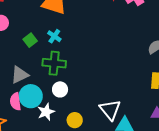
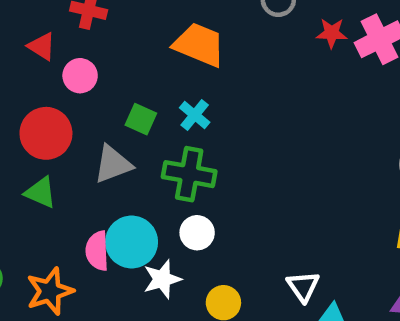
green square: (30, 40) -> (141, 119), turned -32
gray triangle: (20, 75) -> (113, 164), moved
white triangle: (110, 110) -> (303, 286), size x0.7

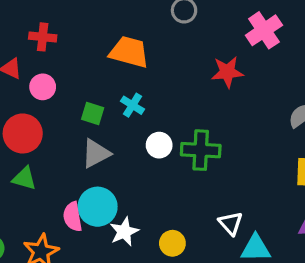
red star: (332, 33) -> (227, 72), moved, size x1.4
gray triangle: (113, 164) -> (96, 153), moved
green cross: (189, 174) -> (201, 150), moved
white circle: (197, 233) -> (159, 145), moved

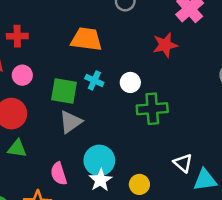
green square: (93, 113) -> (64, 91), size x1.5
white circle: (159, 145) -> (130, 82), moved
cyan circle: (98, 207) -> (99, 160), moved

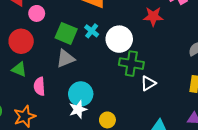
white circle: (130, 82) -> (119, 39), size x1.6
white triangle: (183, 163) -> (148, 83), moved, turned 35
pink semicircle: (59, 174) -> (39, 86), moved

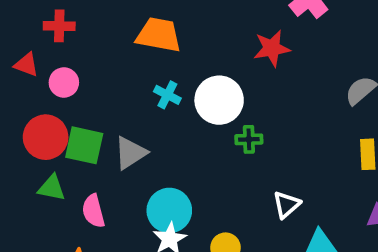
green square: (66, 33) -> (84, 145), moved
green cross: (131, 64) -> (249, 139), size x0.6
white triangle: (148, 83) -> (286, 205), moved

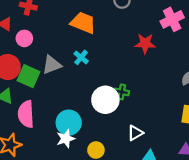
white circle: (219, 100) -> (105, 100), moved
gray triangle: (130, 153) -> (52, 65), moved
pink semicircle: (93, 211) -> (26, 114), size x1.4

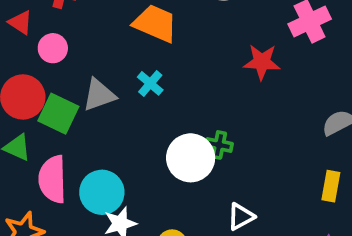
cyan circle: (69, 123) -> (102, 192), moved

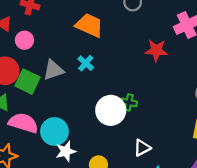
pink semicircle: (52, 179) -> (23, 123), turned 108

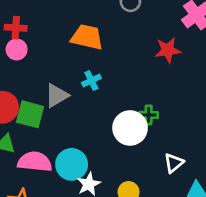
pink circle: (24, 40) -> (17, 49), moved
cyan cross: (86, 63) -> (91, 80), turned 35

